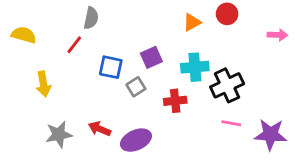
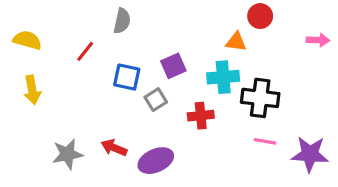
gray semicircle: (91, 18) -> (122, 21), moved
orange triangle: (192, 22) -> (236, 42), moved, turned 36
yellow arrow: (43, 84) -> (32, 90), moved
black cross: (227, 85) -> (260, 98), turned 32

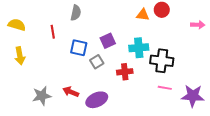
orange triangle: (236, 42) -> (143, 15), moved
red line: (85, 51) -> (53, 32), turned -48

